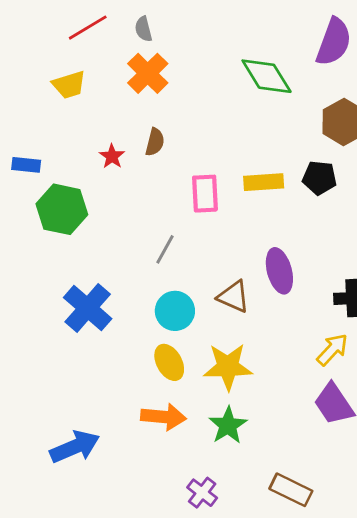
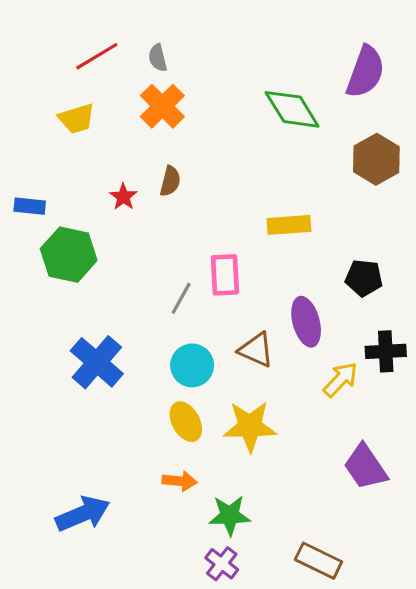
black pentagon: (319, 178) -> (364, 278), moved
pink rectangle: (205, 194) -> (225, 275), moved
yellow arrow: (332, 350) -> (340, 379), moved
orange arrow: (163, 417) -> (180, 481), size x0.7
green star: (228, 425) -> (230, 515), moved, turned 30

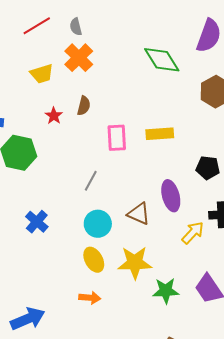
yellow trapezoid: (77, 119) -> (42, 74), moved
pink rectangle: (225, 275) -> (117, 138), moved
blue cross: (97, 362) -> (37, 222), size x0.7
green star: (230, 515) -> (166, 291), moved

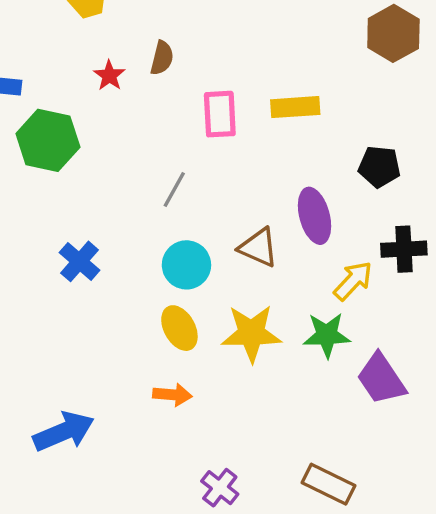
green star: (166, 291) -> (327, 335), moved

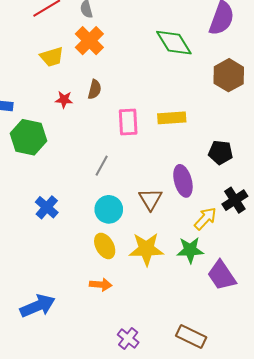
red star: (109, 75) -> (64, 100), turned -30
brown triangle: (258, 247) -> (150, 199), turned 35
black cross: (404, 249) -> (235, 200), turned -30

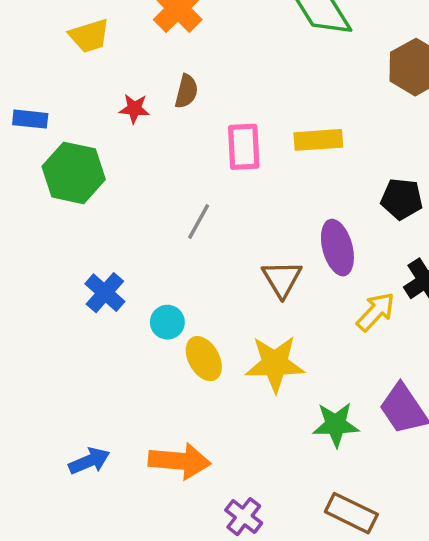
yellow trapezoid: (52, 57) -> (89, 36), moved
cyan circle: (109, 209) -> (167, 322), moved, size x0.7
green star: (190, 250) -> (336, 425), moved
orange arrow: (101, 285) -> (179, 461), moved, size x1.6
blue arrow: (38, 306) -> (89, 461), size x0.7

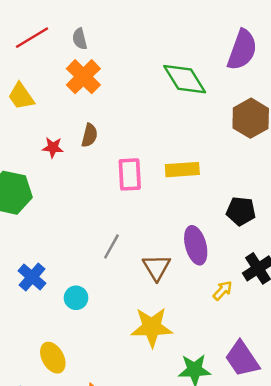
yellow trapezoid: (89, 36) -> (21, 96), turned 72
gray line: (199, 221) -> (111, 246), moved
yellow arrow: (376, 312) -> (223, 290), size x0.7
yellow ellipse: (204, 359) -> (53, 358), moved

